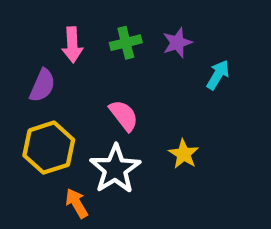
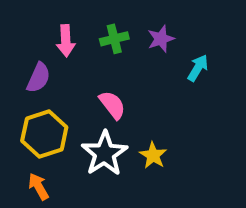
yellow star: (184, 154) -> (153, 155), moved
orange arrow: (77, 203) -> (38, 186), moved

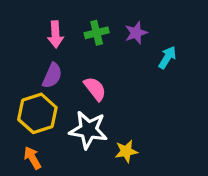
purple semicircle: (38, 78) -> (52, 76), moved
white star: (105, 153) -> (88, 130), turned -30
yellow star: (153, 155) -> (126, 151), moved, turned 30

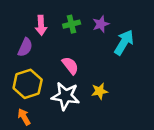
cyan arrow: (167, 57) -> (124, 42), size x1.5
purple semicircle: (52, 76) -> (25, 47), moved
yellow star: (126, 151) -> (100, 91), moved

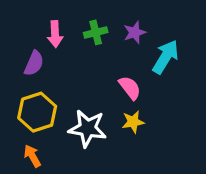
pink semicircle: (70, 66) -> (130, 88), moved

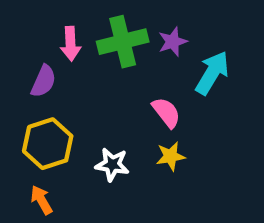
green cross: (96, 32) -> (123, 42), size x1.6
white star: (88, 128) -> (112, 165), size x0.7

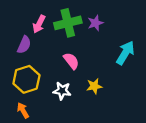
pink arrow: (71, 44) -> (39, 24), turned 30
cyan arrow: (212, 73) -> (125, 53), moved
pink semicircle: (166, 112) -> (71, 61), moved

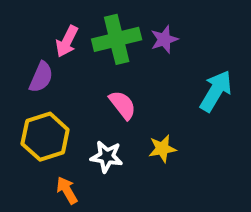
orange arrow: (23, 110) -> (67, 190), moved

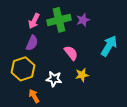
purple semicircle: (41, 77) -> (32, 43), moved
pink semicircle: (123, 105) -> (71, 53), moved

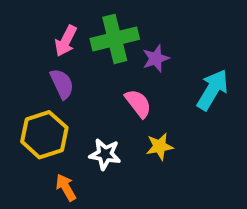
purple star: (83, 20) -> (156, 58), moved
purple semicircle: (32, 43) -> (62, 84), turned -49

